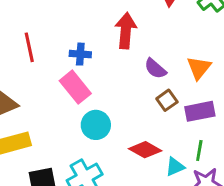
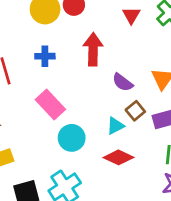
blue cross: (80, 54) -> (45, 56), moved
cyan triangle: (175, 167) -> (115, 126), moved

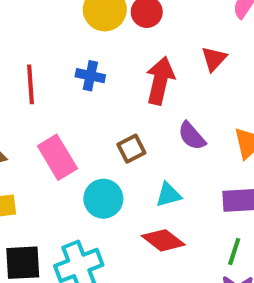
red triangle: (131, 15) -> (214, 59), moved
pink rectangle: (50, 104) -> (57, 157), moved
brown square: (135, 111) -> (131, 149), moved

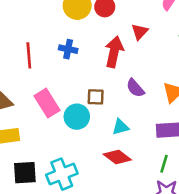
red triangle: (214, 59) -> (140, 32), moved
brown square: (131, 149) -> (96, 97), turned 30
cyan circle: (103, 199) -> (77, 117), moved

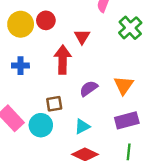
purple semicircle: (135, 88) -> (89, 88), turned 108

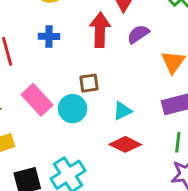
purple semicircle: (89, 88) -> (138, 34), moved

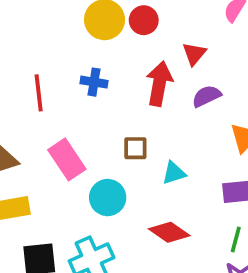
cyan circle: (73, 109) -> (108, 198), moved
cyan triangle: (122, 111) -> (174, 173), moved

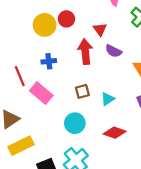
purple semicircle: (206, 96) -> (113, 51), turned -112
pink rectangle: (67, 159) -> (41, 93), moved

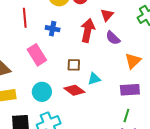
red line: (20, 76) -> (25, 18), moved
cyan circle: (75, 123) -> (42, 92), moved
red diamond: (115, 133) -> (74, 90), moved

